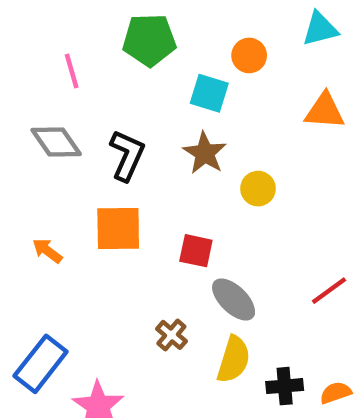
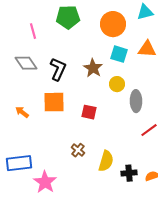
orange circle: (249, 55) -> (113, 24), size x1.6
cyan square: (209, 93) -> (119, 54), moved
gray ellipse: (234, 299) -> (136, 101), moved, turned 45
blue rectangle: (41, 364) -> (19, 163), turned 45

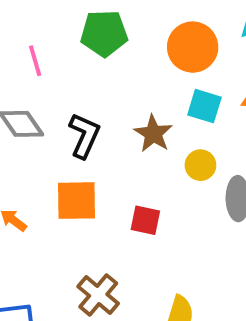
brown cross: (78, 150) -> (98, 295), moved, size x1.5

